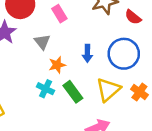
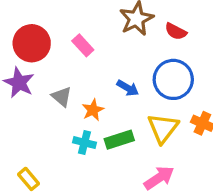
gray triangle: (42, 42) -> (62, 97), moved
blue arrow: (87, 53) -> (128, 88), turned -49
green rectangle: (73, 92) -> (119, 140), turned -60

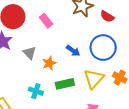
cyan cross: (84, 143) -> (36, 91), moved

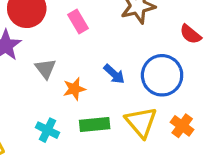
red semicircle: (107, 16) -> (190, 34), moved
yellow triangle: (94, 79) -> (141, 122), turned -30

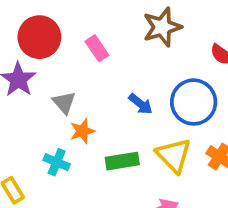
orange star: (74, 89) -> (82, 131), moved
cyan cross: (48, 130) -> (57, 162), moved

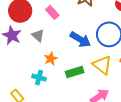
gray triangle: (64, 103) -> (38, 36), moved
blue arrow: (141, 104) -> (80, 39), size x1.5

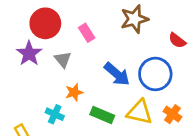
yellow triangle: (102, 65) -> (140, 112), turned -35
green rectangle: (75, 72) -> (102, 115), turned 30

